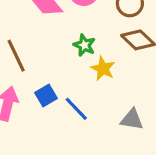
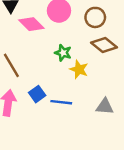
blue line: (76, 109) -> (61, 102), turned -35

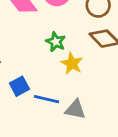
gray triangle: (105, 106) -> (75, 109), moved

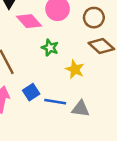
green star: (56, 42) -> (50, 48), moved

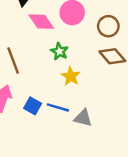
yellow star: (75, 69) -> (71, 76), moved
blue square: (31, 92) -> (33, 106), moved, turned -35

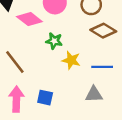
blue line: (58, 107) -> (102, 67), moved

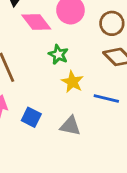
gray triangle: (94, 94) -> (70, 126), moved

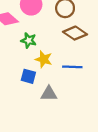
blue square: (31, 117) -> (28, 76), moved

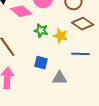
yellow star: (44, 59) -> (61, 36), moved

